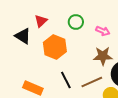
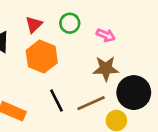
red triangle: (41, 21) -> (34, 25), moved

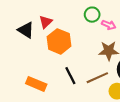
green circle: (70, 23) -> (92, 15), moved
red triangle: (34, 25) -> (46, 22), moved

